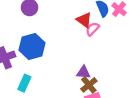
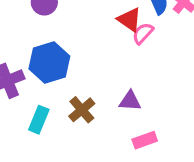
brown cross: (89, 85) -> (82, 110), moved

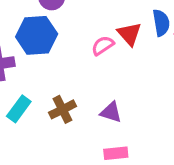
pink semicircle: (143, 33) -> (103, 46), moved
blue hexagon: (49, 63) -> (37, 35), moved

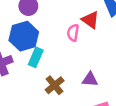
pink semicircle: (103, 46) -> (73, 33), turned -35
cyan rectangle: (19, 109) -> (36, 57), moved

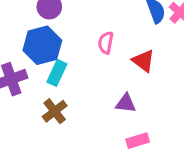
red triangle: (90, 20) -> (143, 61), moved
brown cross: (55, 85) -> (55, 111), moved

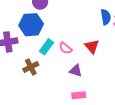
pink semicircle: (106, 43) -> (65, 48), moved, turned -72
cyan rectangle: (57, 73) -> (46, 47), moved

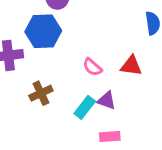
red triangle: (92, 46) -> (131, 66), turned -42
cyan rectangle: (46, 47) -> (85, 107), moved

